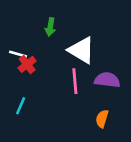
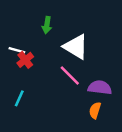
purple semicircle: (107, 80) -> (100, 88), moved
pink line: (75, 81) -> (70, 76), turned -40

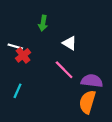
white triangle: (76, 47) -> (70, 43), size x0.6
orange semicircle: (95, 110) -> (87, 102), size x1.5

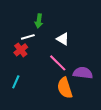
white line: (15, 46) -> (28, 37), moved, turned -32
orange semicircle: (87, 102) -> (65, 88), moved, turned -35

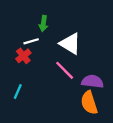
white triangle: (63, 39) -> (70, 44), size x1.5
orange semicircle: (65, 88) -> (89, 103), moved

